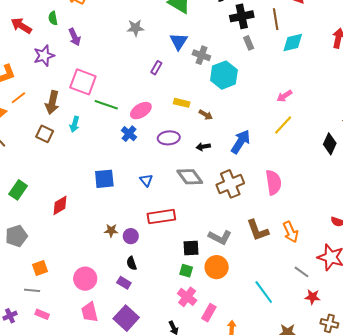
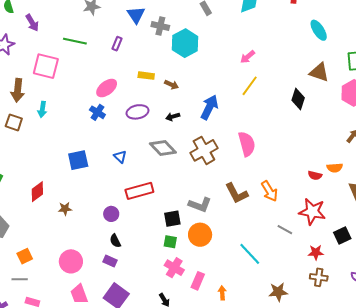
green line: (106, 105) -> (75, 41), moved
brown star: (111, 231) -> (65, 209), moved
red star: (312, 297) -> (316, 252), moved

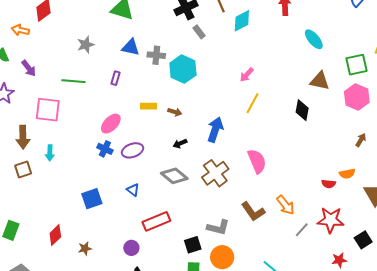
blue triangle: (136, 15) -> (131, 47), turned -36
purple ellipse: (137, 112) -> (133, 150), moved
brown square: (14, 122) -> (23, 169), turned -30
gray line: (285, 230) -> (302, 230), moved, turned -70

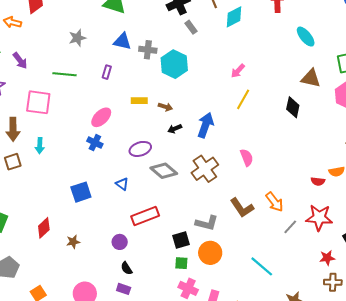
black arrow: (180, 144) -> (175, 129), moved
purple ellipse: (133, 150) -> (140, 149), moved
pink semicircle: (257, 161) -> (247, 157), size x0.7

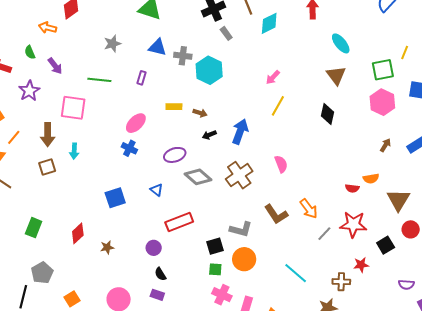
brown triangle: (311, 78) -> (336, 75), moved, turned 40
brown cross: (333, 282) -> (341, 282), moved

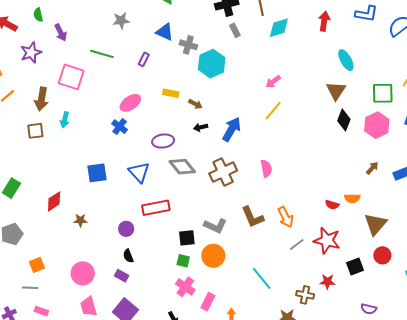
black diamond: (328, 114) -> (344, 120), moved
blue triangle: (156, 190) -> (139, 172), size x1.6

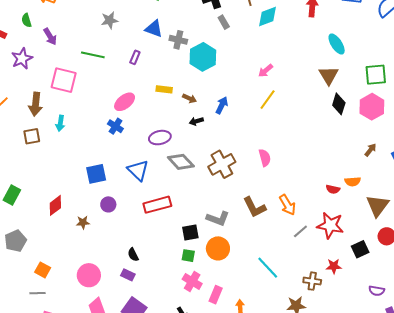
blue arrow: (232, 129) -> (222, 105), moved, size x0.7
purple circle: (126, 229) -> (108, 204), moved
orange square: (37, 265) -> (43, 270), turned -35

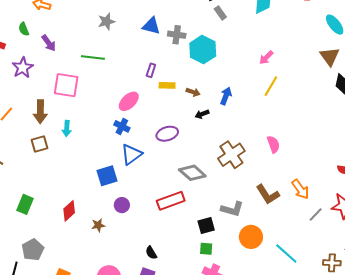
purple rectangle: (135, 57) -> (151, 70), moved
gray diamond: (181, 162) -> (192, 173), moved
blue triangle: (138, 170) -> (132, 154), moved, turned 45
orange circle: (218, 248) -> (251, 237), moved

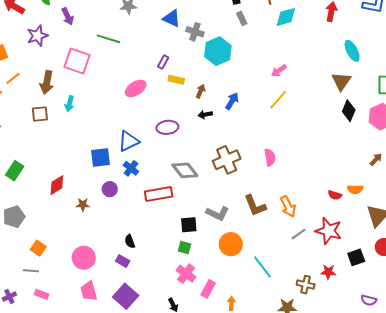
brown arrow: (193, 92) -> (201, 91), turned -96
blue cross: (122, 126) -> (131, 168), moved

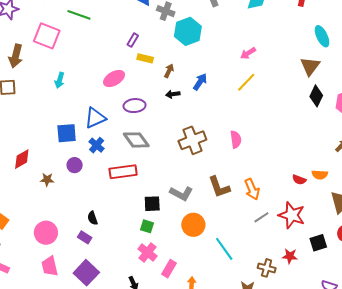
pink ellipse: (136, 88) -> (114, 78), moved
cyan arrow: (70, 104) -> (60, 80), moved
gray diamond: (185, 170) -> (136, 140), moved

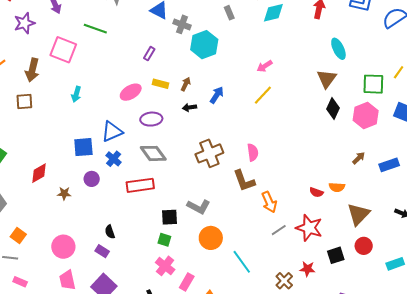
yellow rectangle: (145, 58) -> (161, 84), moved
brown L-shape: (219, 187) -> (244, 181), moved
brown cross: (267, 268) -> (284, 281), turned 30

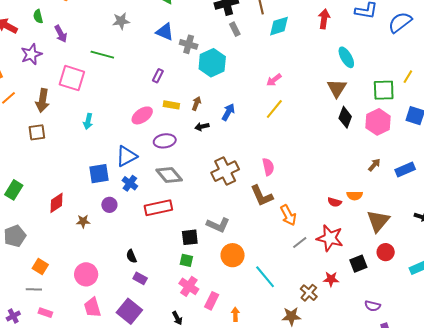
purple rectangle: (102, 251) -> (140, 278), moved

